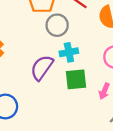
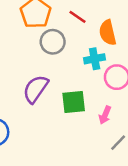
cyan cross: (69, 52) -> (95, 59), moved

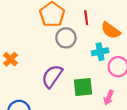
red line: (78, 17) -> (86, 18), turned 48
orange semicircle: (108, 33) -> (111, 30), turned -42

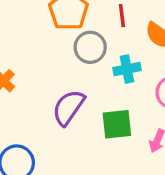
cyan cross: (100, 52) -> (127, 69), moved

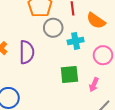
purple semicircle: (68, 108) -> (27, 52), moved, turned 145

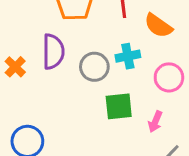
gray circle: (53, 28) -> (94, 67), moved
purple semicircle: (27, 52) -> (53, 52), moved

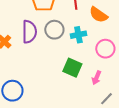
gray circle: (94, 67) -> (54, 30), moved
green square: (119, 106) -> (72, 68), turned 30

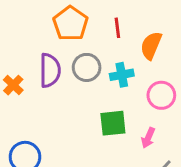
orange semicircle: (98, 15) -> (151, 45), turned 78
green square: (72, 68) -> (113, 123), turned -30

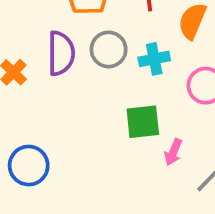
pink arrow: (148, 138) -> (173, 152), moved

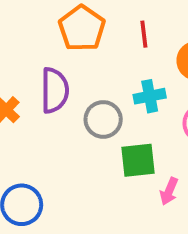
gray circle: (109, 49) -> (103, 119), moved

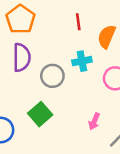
orange pentagon: (82, 28) -> (20, 19), moved
green square: (138, 160) -> (40, 114), moved, turned -35

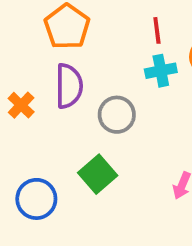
cyan cross: (82, 61) -> (161, 71), moved

